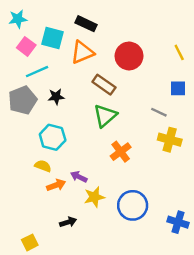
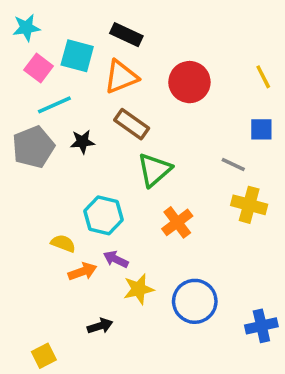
brown rectangle: (104, 85) -> (132, 124), moved
cyan hexagon: (53, 137) -> (104, 215), moved
blue cross: (178, 222) -> (261, 326), turned -30

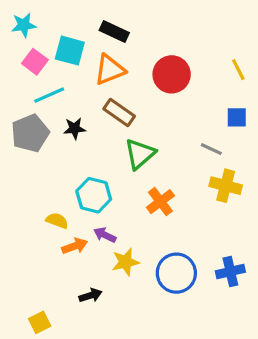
blue cross: (261, 326) -> (230, 272), moved

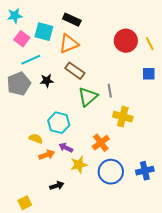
red circle: (172, 74) -> (126, 41), moved
gray line: (211, 149) -> (110, 91), moved, turned 56
yellow cross: (226, 186) -> (123, 117), moved
orange cross: (160, 202) -> (101, 143), moved

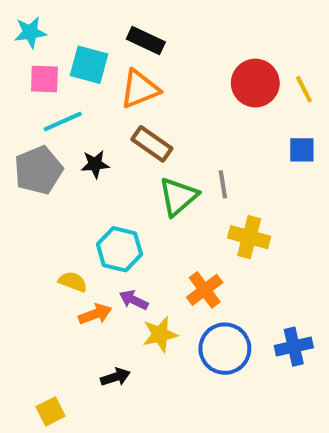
pink square: (22, 39) -> (44, 79), turned -35

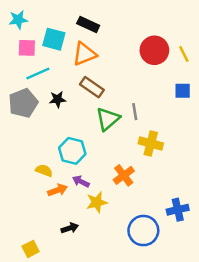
blue circle: (225, 349) -> (143, 231), moved

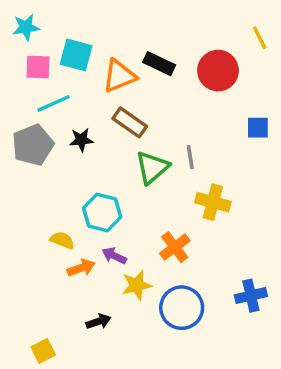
black rectangle: (88, 25) -> (159, 64), moved
yellow line: (184, 54) -> (260, 38), moved
blue circle: (143, 231) -> (182, 308), moved

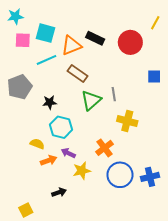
yellow line: (260, 38) -> (155, 23), turned 56
cyan line: (54, 103) -> (47, 60), moved
black star: (81, 140) -> (50, 102), moved
blue circle: (182, 308) -> (120, 175), moved

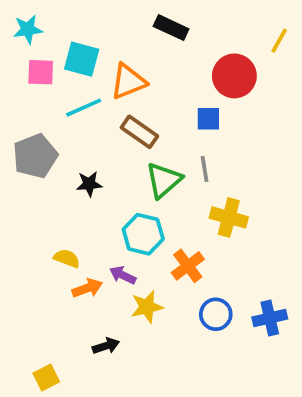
black rectangle: (95, 38) -> (171, 28), moved
blue square: (154, 77) -> (208, 119), moved
cyan hexagon: (61, 127) -> (143, 234), moved
blue circle: (120, 175) -> (216, 314), size x0.7

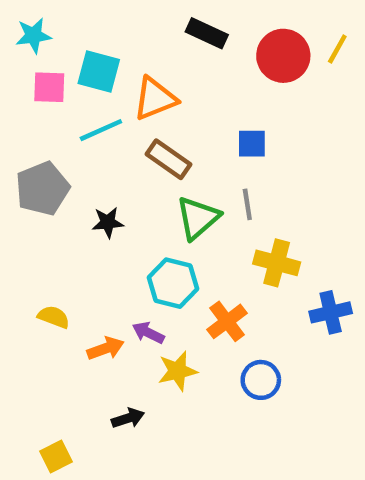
red circle: (234, 76) -> (283, 56), moved
yellow semicircle: (67, 258) -> (54, 317), moved
blue cross: (270, 318) -> (331, 312), moved

